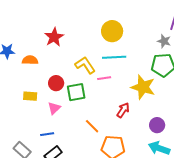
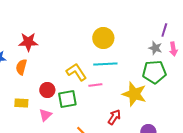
red star: (54, 37) -> (28, 42), moved, turned 30
orange semicircle: (30, 60) -> (21, 67), turned -77

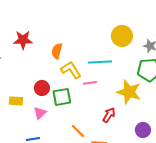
yellow circle: (103, 38) -> (122, 36), moved
orange semicircle: (21, 67) -> (57, 51), moved

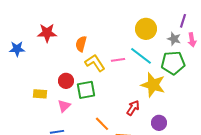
cyan line: (100, 62) -> (141, 56), moved, turned 40
pink line: (90, 83) -> (118, 60), moved
purple circle: (143, 130) -> (159, 123), moved

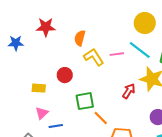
green square: (86, 90) -> (85, 101), moved
pink triangle: (64, 106) -> (42, 113), moved
red arrow: (133, 108) -> (129, 91), moved

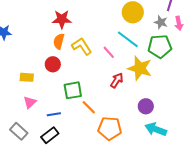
red star: (46, 27) -> (62, 19), moved
orange semicircle: (80, 38) -> (59, 41), moved
pink line: (117, 54) -> (109, 52), moved, turned 56
blue line: (56, 126) -> (54, 114), moved

